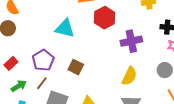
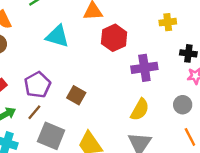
cyan triangle: (65, 28) -> (57, 36), moved

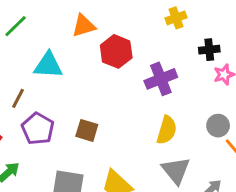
gray circle: (183, 105) -> (218, 126), moved
brown line: (34, 112) -> (18, 98), moved

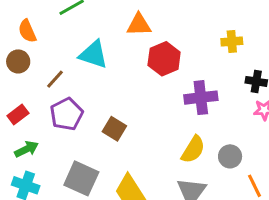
gray circle: (218, 126) -> (230, 156), moved

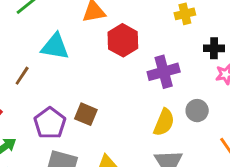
purple pentagon: (67, 114) -> (50, 123), moved
gray circle: (230, 156) -> (197, 111), moved

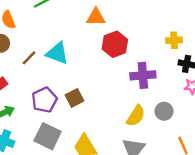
yellow cross: (185, 14) -> (174, 40), moved
cyan triangle: (55, 47) -> (57, 53), moved
brown square: (86, 114) -> (75, 98), turned 30

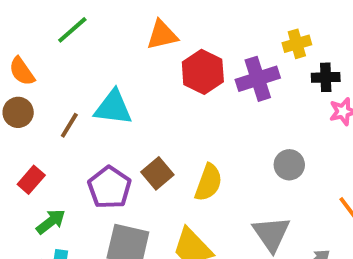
purple cross: (143, 75) -> (258, 79), moved
gray circle: (164, 111) -> (289, 165), moved
yellow semicircle: (136, 116) -> (208, 183), moved

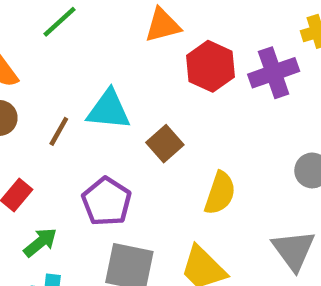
brown square: (157, 173) -> (165, 144), moved

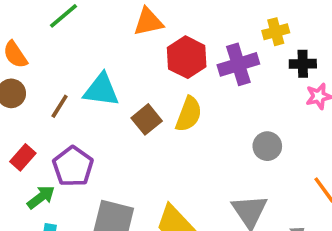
yellow semicircle: (220, 193) -> (189, 114), moved
purple pentagon: (107, 202) -> (73, 166), moved

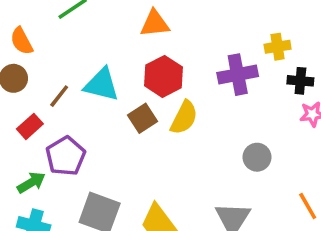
red hexagon: (187, 57) -> (163, 76), moved
red rectangle: (23, 157) -> (30, 126), moved

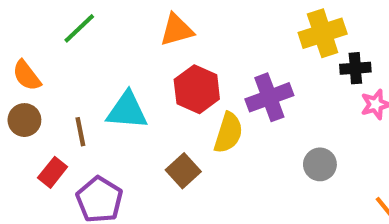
yellow cross: (278, 47) -> (323, 33), size x1.5
purple cross: (238, 75) -> (269, 97), moved
brown line: (59, 96) -> (80, 132), turned -40
brown square: (142, 118) -> (183, 171), moved

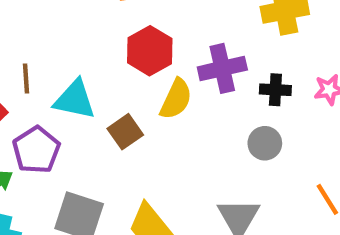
black cross: (355, 68) -> (275, 90), moved
cyan triangle: (127, 111) -> (75, 100), moved

